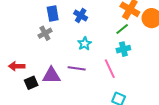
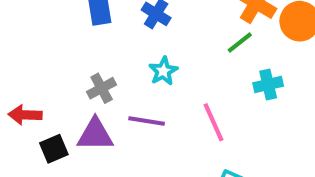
gray cross: (45, 33) -> (102, 88), moved
cyan cross: (123, 49) -> (268, 85), moved

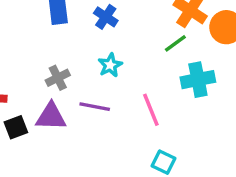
cyan cross: (268, 85) -> (198, 80), size x1.4

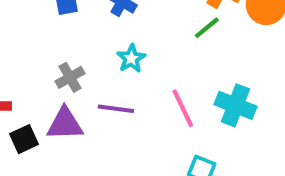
cyan cross: (198, 80) -> (235, 105), moved, turned 36

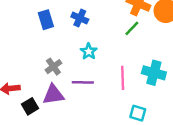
pink line: (183, 108) -> (123, 78), turned 30

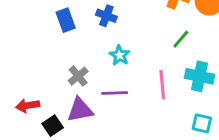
green line: (132, 28) -> (181, 39), moved
cyan square: (138, 113) -> (202, 123), moved

